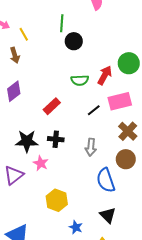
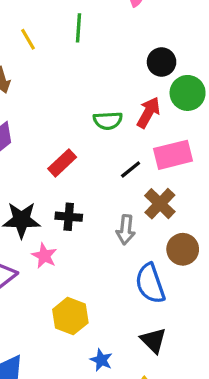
yellow line: (24, 34) -> (28, 39), moved
black circle: (74, 41) -> (162, 62), moved
brown cross: (128, 131) -> (160, 204), moved

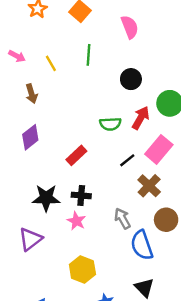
black circle: (162, 62) -> (131, 79), moved
pink rectangle: (173, 155) -> (159, 149), turned -36
gray arrow: (126, 230) -> (122, 219), moved, turned 145
pink star: (44, 256) -> (76, 221), moved

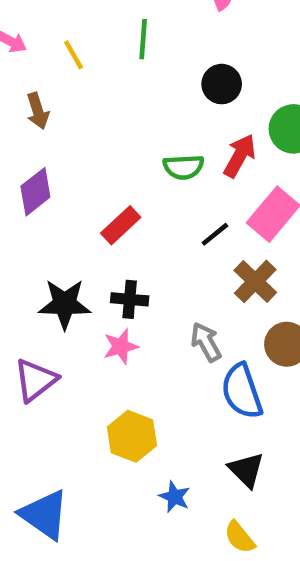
pink star: (76, 221) -> (121, 346), turned 30

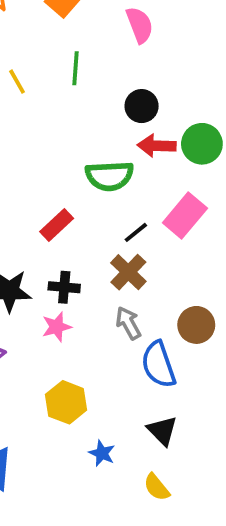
red arrow: (240, 156) -> (157, 146), moved, turned -117
green semicircle: (183, 167) -> (109, 176), size x1.4
brown cross: (255, 281) -> (128, 272), moved

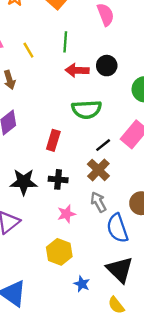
red arrow: (157, 146) -> (77, 70), moved
red rectangle: (57, 225) -> (53, 140), turned -30
pink star: (57, 327) -> (66, 214), moved
black triangle: (162, 431) -> (120, 270), size x1.4

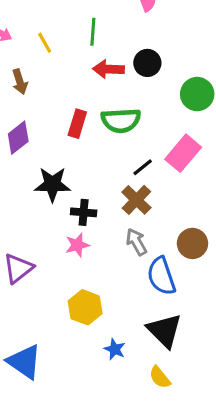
red rectangle: (53, 140) -> (77, 124), moved
black star: (24, 182) -> (52, 184), moved
pink star: (66, 214) -> (77, 245), moved

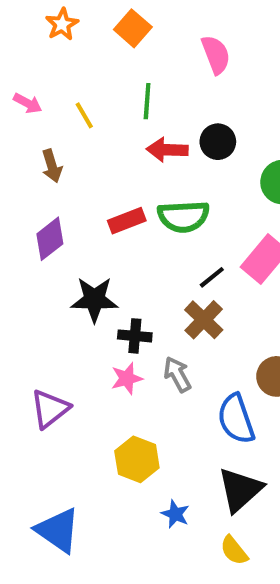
red rectangle: (77, 124) -> (127, 221), turned 52
gray arrow: (136, 242) -> (177, 374), moved
black triangle: (164, 331) -> (240, 490), turned 33

